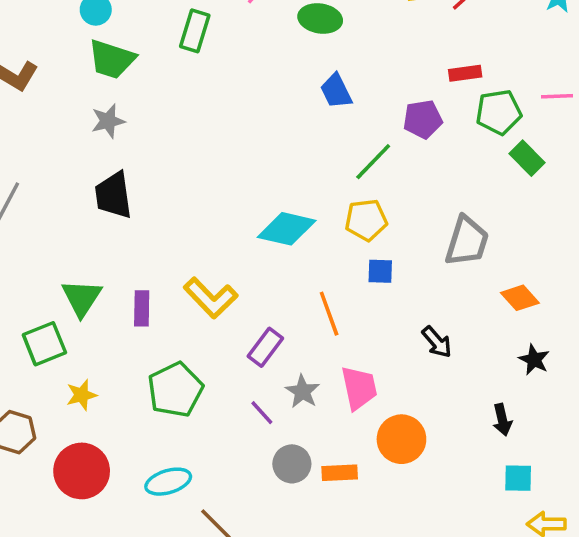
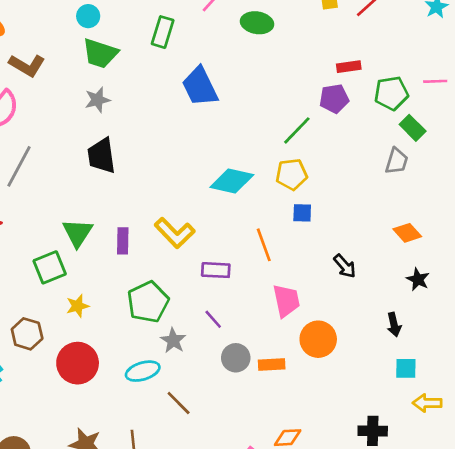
red rectangle: (465, 73) -> (349, 67), moved
blue trapezoid: (336, 91) -> (200, 87), moved, size x1.5
gray trapezoid: (467, 241) -> (397, 161), moved, size x0.7
purple rectangle: (265, 347) -> (216, 270), turned 56
gray star: (303, 391) -> (173, 341), moved

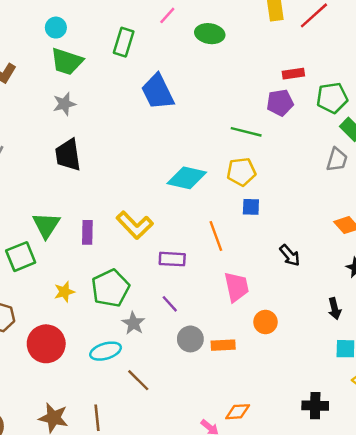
green line: (297, 130) -> (246, 132), turned 60
yellow star: (78, 306) -> (64, 292), moved
orange circle: (318, 339) -> (265, 322), size x0.7

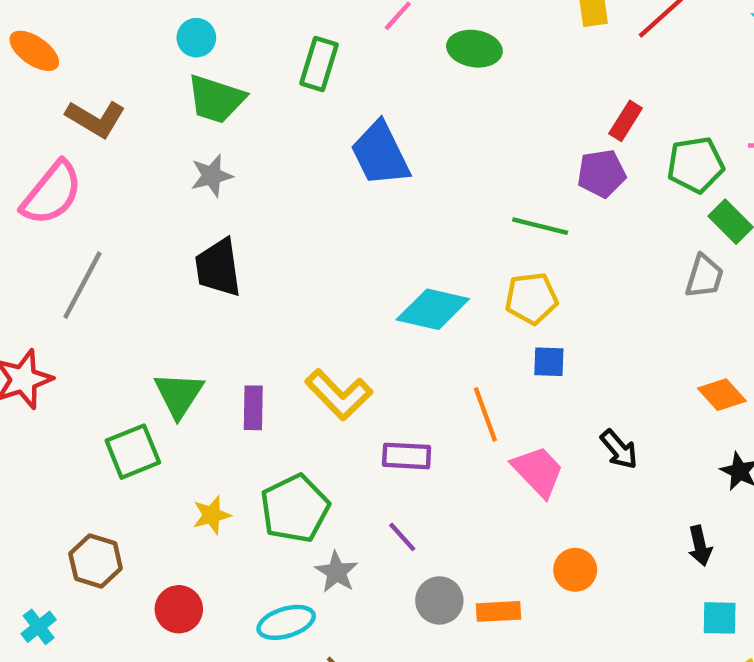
red rectangle: (293, 74) -> (626, 121), turned -50
pink trapezoid: (236, 287) -> (538, 471), moved, turned -32
red circle: (46, 344) -> (179, 609), size x0.7

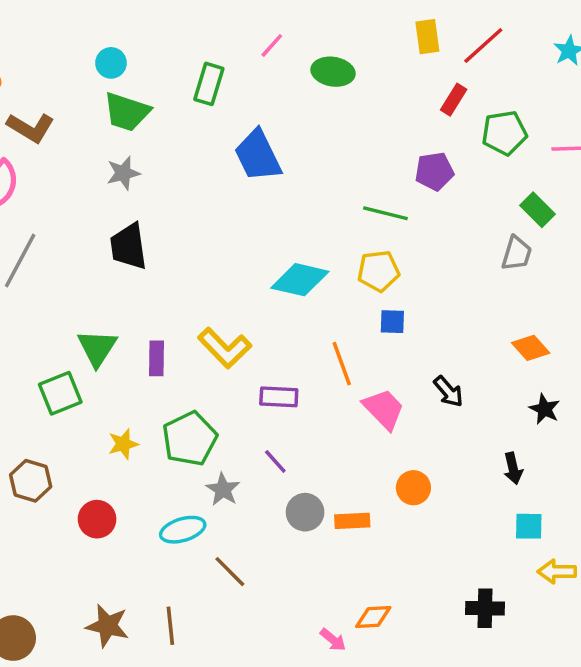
red rectangle: (626, 121) -> (454, 100), moved
green pentagon: (696, 165) -> (504, 133), moved

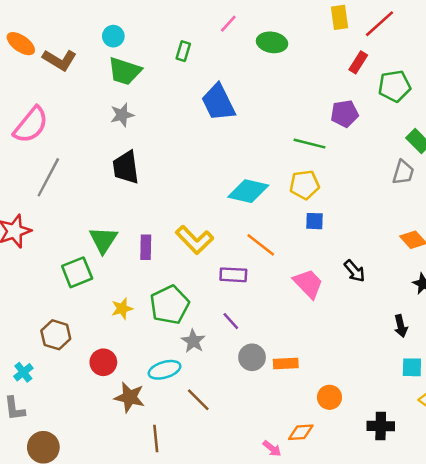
green rectangle: (209, 84) -> (183, 51), size x0.7
brown L-shape: (31, 128) -> (60, 60), moved
orange line: (342, 364) -> (261, 245), moved, turned -32
orange circle: (413, 488) -> (329, 397), moved
brown star: (108, 626) -> (130, 397), moved

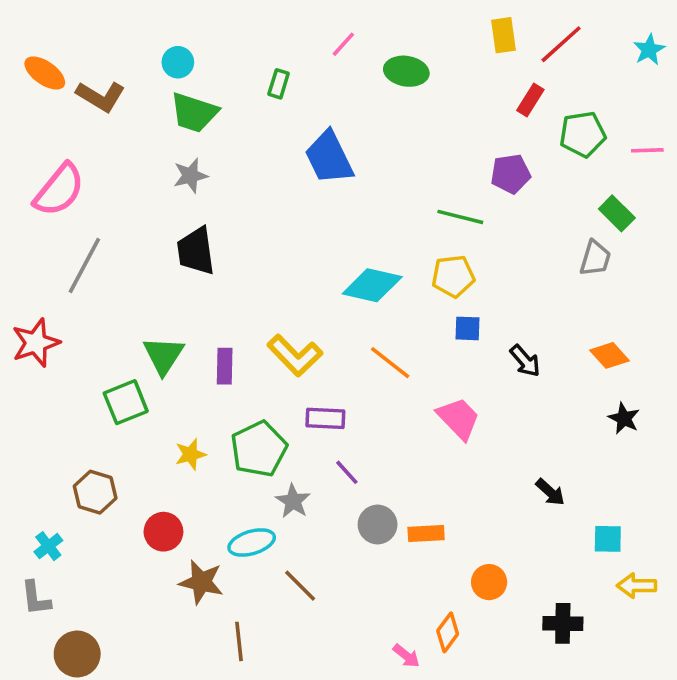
black arrow: (354, 271) -> (525, 361), moved
purple rectangle: (233, 275) -> (325, 418), moved
black arrow: (401, 326) -> (550, 492), moved, turned -35
orange diamond: (301, 432) -> (448, 632), turned -50

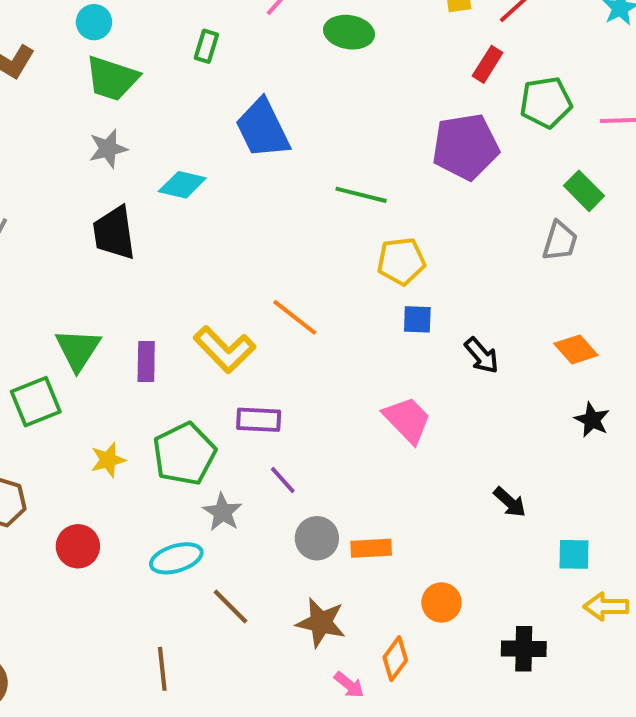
purple pentagon: (511, 174) -> (466, 147), size x1.5
green line: (460, 217) -> (361, 195), moved
cyan diamond: (372, 285) -> (182, 185), moved, size x0.7
orange line: (390, 363) -> (295, 317), moved
brown star: (201, 582) -> (321, 623), moved

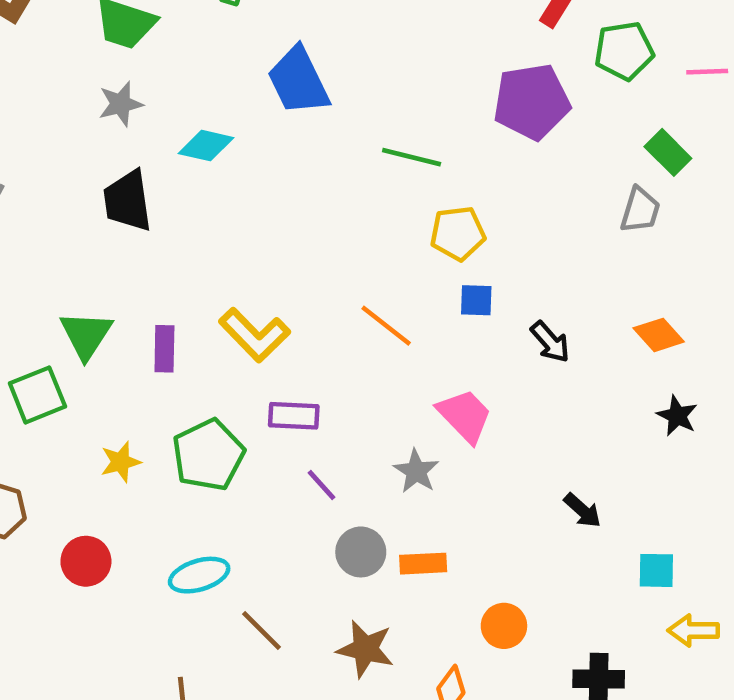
orange line: (295, 317) -> (386, 326), moved
gray star: (223, 512) -> (416, 471), moved

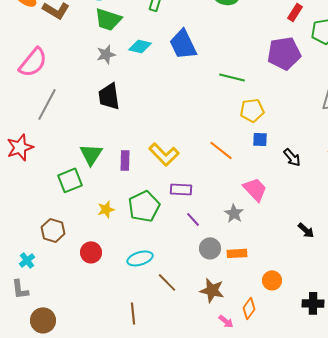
cyan diamond: (206, 146) -> (140, 46), moved

